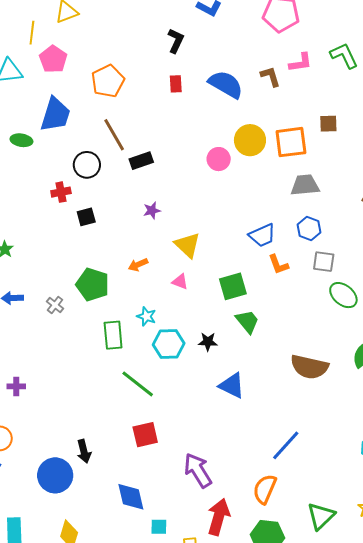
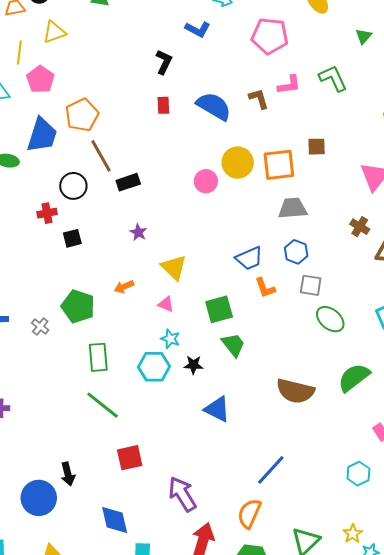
orange pentagon: (108, 81) -> (82, 115), moved
purple star: (152, 210) -> (138, 232), turned -30
cyan star: (146, 316) -> (170, 339), moved
green line: (138, 384) -> (103, 405), moved

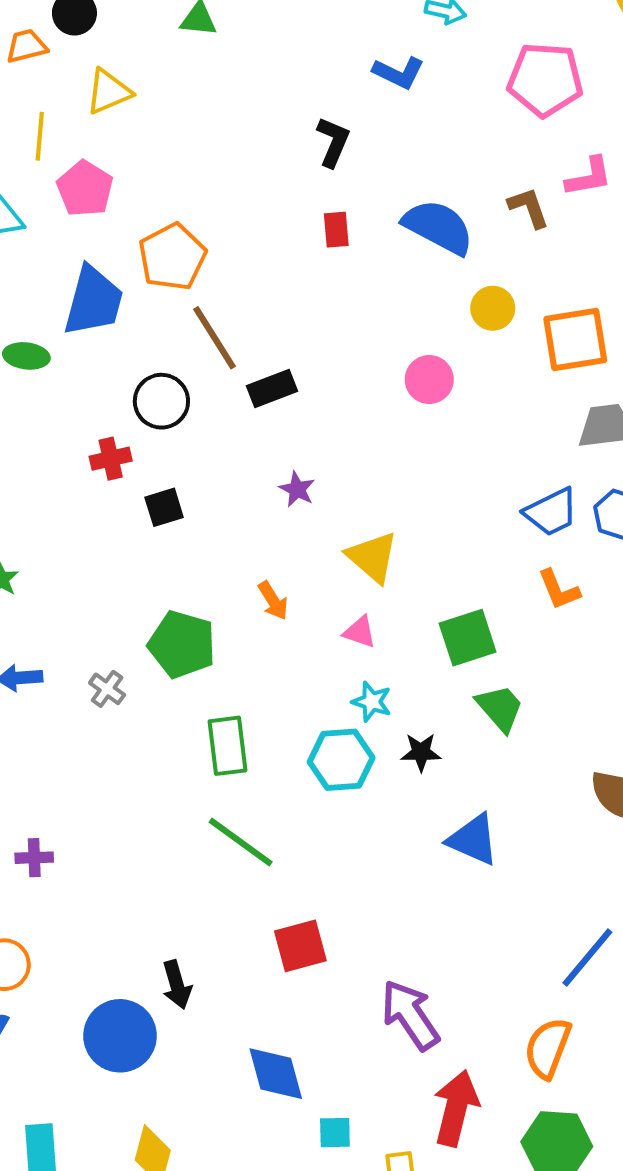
yellow circle: (238, 163) -> (493, 308), moved, size x0.7
blue trapezoid: (249, 258) -> (551, 512), moved
orange arrow: (124, 287) -> (273, 601), turned -96

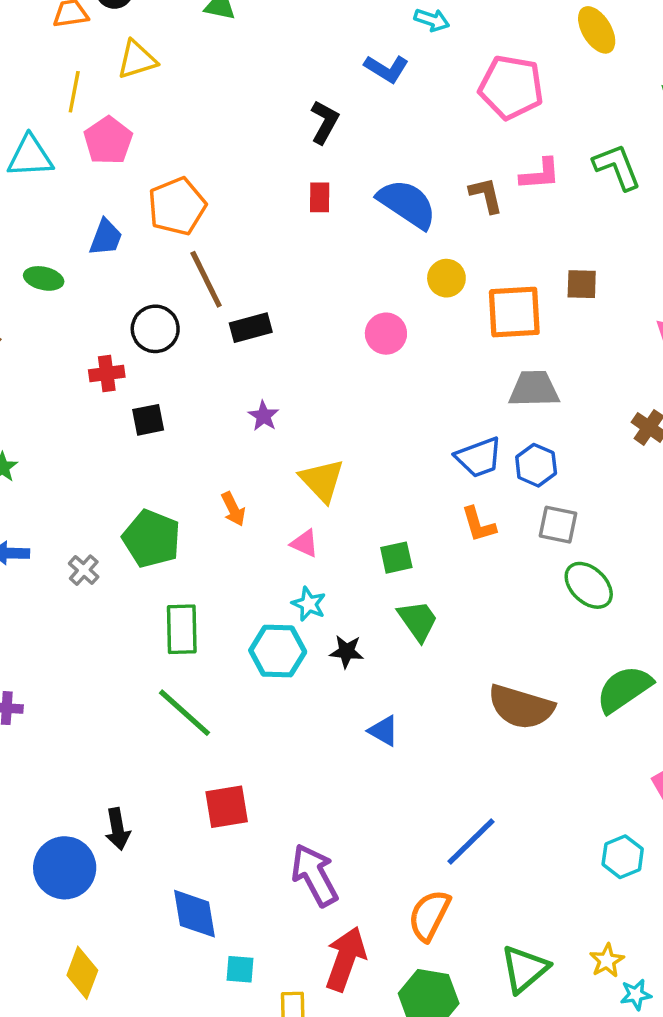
blue trapezoid: (93, 301) -> (106, 237), size x0.6
green square: (468, 638) -> (396, 558), size x0.7
blue triangle: (473, 840) -> (384, 731), size x0.7

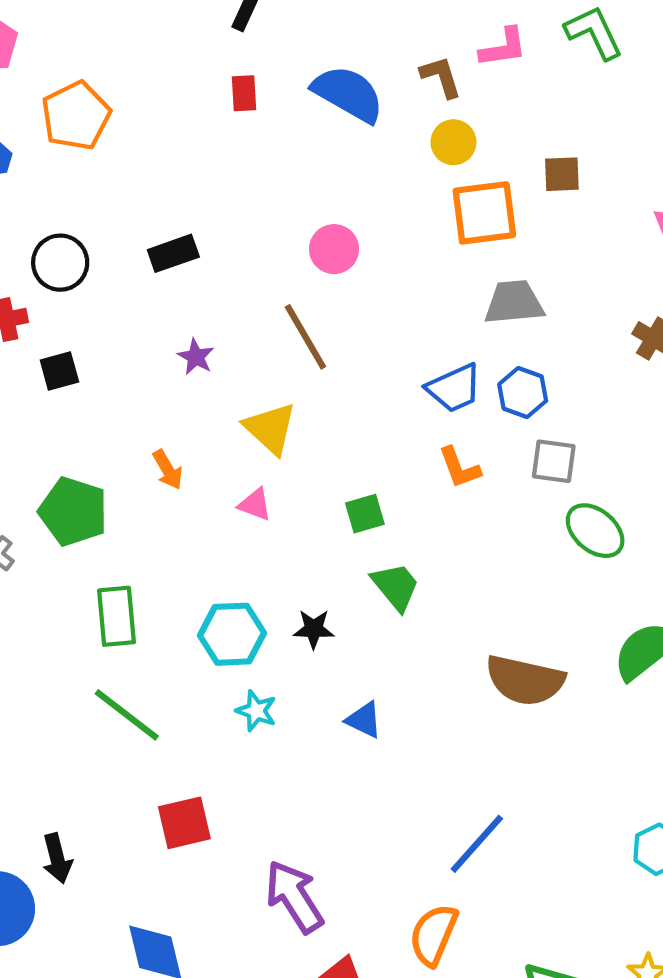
yellow circle: (446, 278) -> (453, 142), moved
brown line: (206, 279) -> (305, 337), moved
cyan star: (309, 604) -> (256, 711), moved

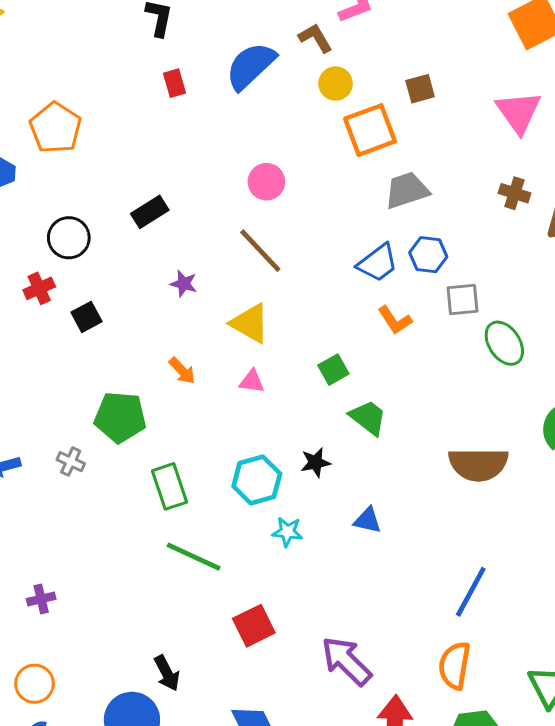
blue semicircle: (348, 94) -> (251, 66), turned -60
green ellipse: (595, 531) -> (504, 343), turned 30

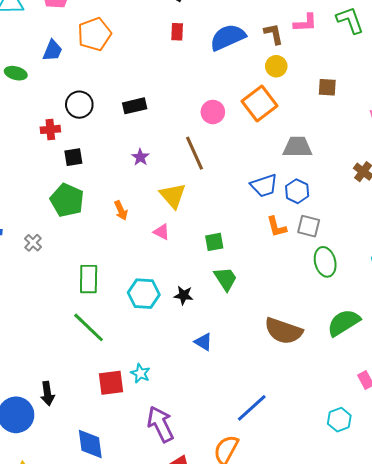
orange square: (370, 130) -> (260, 104), moved, turned -36
orange L-shape: (395, 320) -> (277, 227), moved
green pentagon: (120, 417) -> (67, 200), moved
cyan star: (287, 532) -> (140, 373), moved

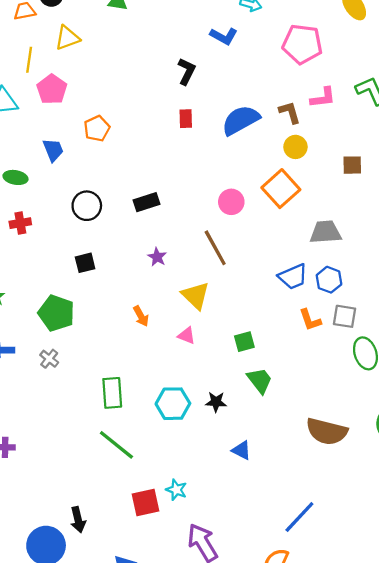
orange pentagon: (94, 34) -> (97, 128), size x0.7
blue trapezoid: (53, 51) -> (53, 150), turned -40
red cross: (50, 129) -> (20, 223), moved
green pentagon: (67, 200) -> (56, 313), moved

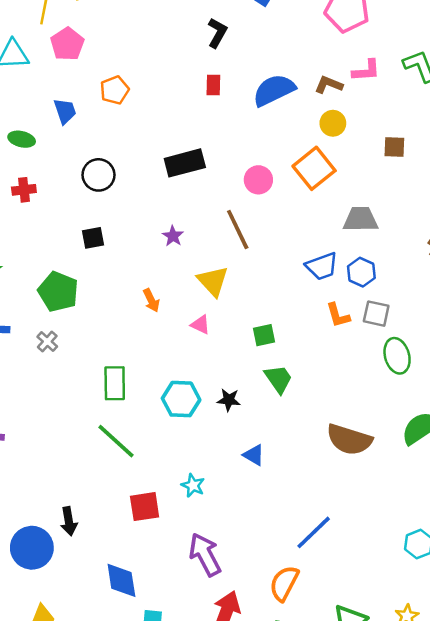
brown L-shape: (290, 112) -> (329, 85), turned -55
black rectangle: (147, 202) -> (185, 163), moved, size x1.4
cyan star: (176, 490) -> (193, 485), moved

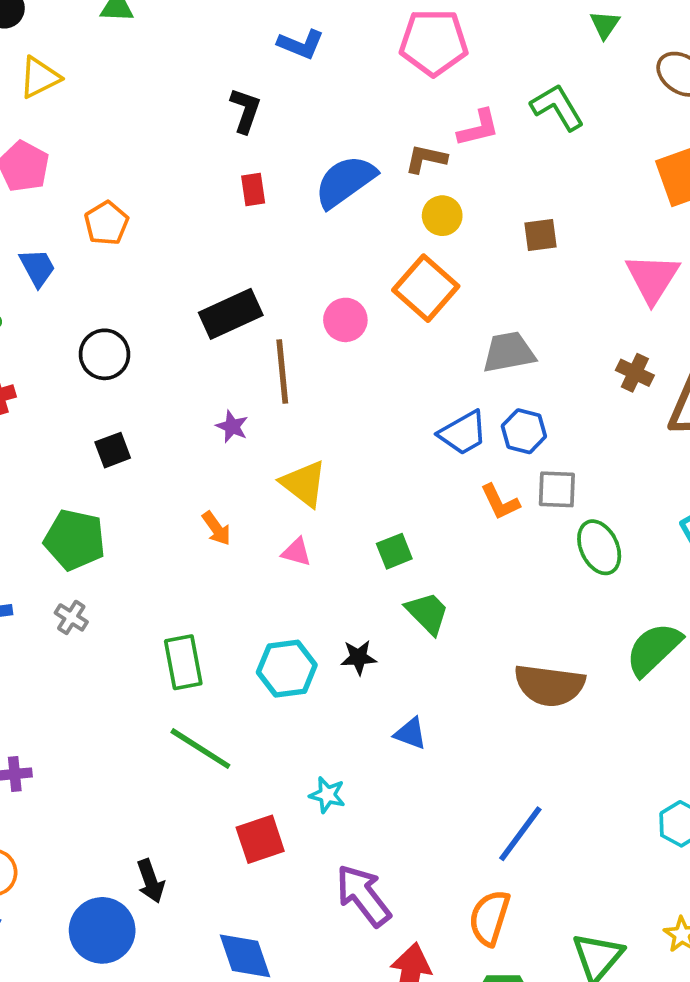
brown line: (238, 230) -> (282, 372), moved, turned 30

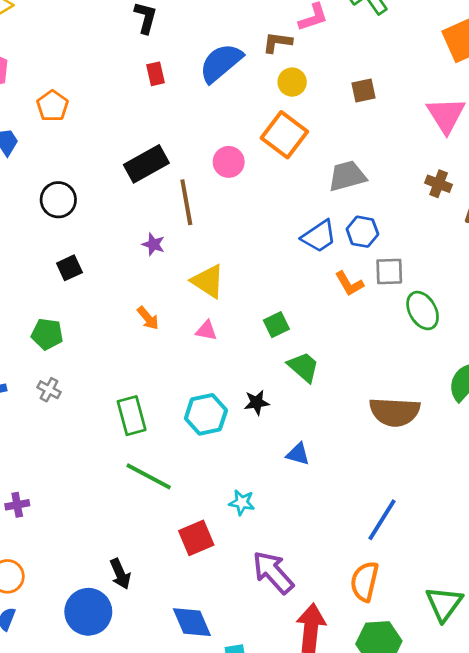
green pentagon: (75, 540) -> (47, 334), size x0.7

